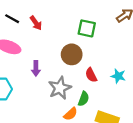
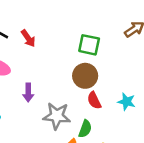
brown circle: (72, 54) -> (85, 76), moved
gray star: (60, 88) -> (57, 116), turned 30

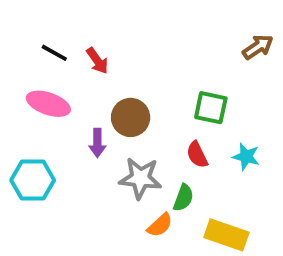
green square: (89, 45) -> (211, 108), moved
brown circle: (85, 76) -> (131, 117), moved

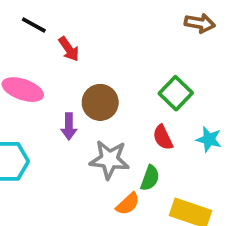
brown arrow: (258, 47) -> (200, 23), moved, turned 44
black line: (54, 53) -> (34, 25), moved
green square: (211, 108) -> (176, 93), turned 32

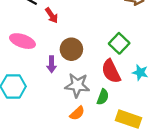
red semicircle: (163, 137) -> (111, 71), size x1.5
orange semicircle: (128, 204) -> (77, 113), moved

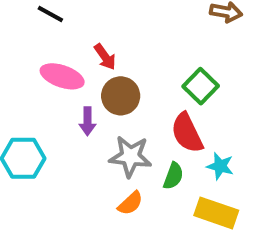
red arrow: (52, 15) -> (105, 57), moved
pink ellipse: (22, 41) -> (62, 76), moved
cyan star: (140, 72) -> (220, 166), moved

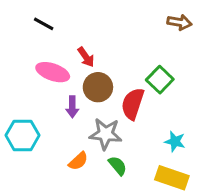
red semicircle: (187, 133) -> (133, 104), moved, turned 44
green semicircle: (173, 176) -> (118, 166), moved, turned -60
orange semicircle: (130, 203) -> (78, 161), moved

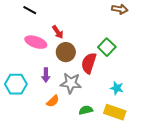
purple arrow: (72, 107) -> (46, 75), moved
green semicircle: (118, 166) -> (86, 110), moved, turned -64

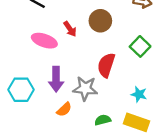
green square: (107, 47) -> (140, 46), moved
brown circle: (66, 52) -> (100, 21), moved
purple arrow: (46, 75) -> (56, 79), size x1.5

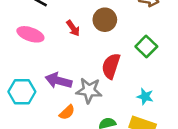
pink ellipse: (44, 41) -> (30, 34), moved
purple arrow: (56, 79) -> (58, 81), turned 105

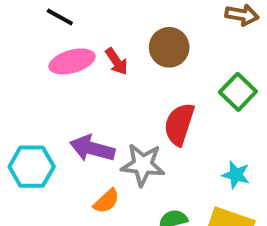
pink ellipse: (30, 34) -> (72, 61), moved, turned -35

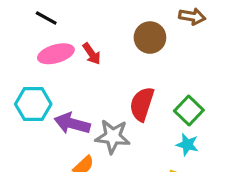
brown circle: (169, 47) -> (150, 38), moved
green square: (238, 92) -> (189, 111), moved
cyan hexagon: (32, 167) -> (33, 104), moved

